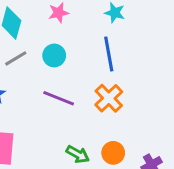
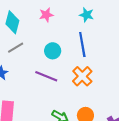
cyan circle: (54, 55) -> (53, 51), moved

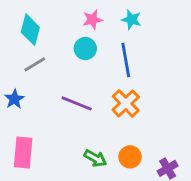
pink star: (46, 15) -> (92, 20), moved
cyan circle: (53, 51) -> (85, 48), moved

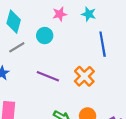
cyan circle: (85, 48) -> (45, 36), moved
blue line: (126, 60) -> (103, 44), moved

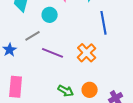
gray line: (17, 47) -> (33, 36), moved

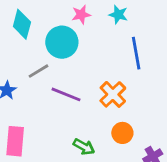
cyan circle: (50, 15) -> (62, 42), size x1.5
orange circle: (90, 90) -> (122, 133), moved

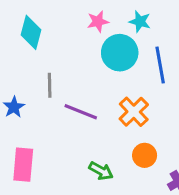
cyan circle: (62, 42) -> (120, 53), moved
gray line: (38, 71) -> (50, 85), turned -60

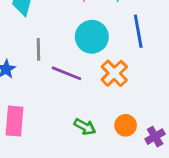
cyan circle: (120, 53) -> (92, 37), moved
orange circle: (145, 155) -> (126, 125), moved

